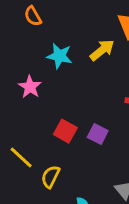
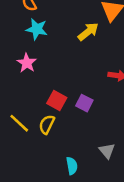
cyan star: (59, 56) -> (37, 29), moved
yellow semicircle: (51, 177) -> (47, 124), moved

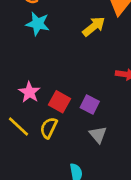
pink star: (27, 63) -> (29, 92), moved
gray triangle: (107, 151) -> (98, 135), moved

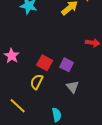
pink star: (29, 92) -> (12, 56), moved
yellow line: (18, 126) -> (18, 106), moved

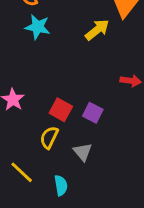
gray triangle: (73, 87) -> (83, 152), moved
cyan semicircle: (57, 115) -> (61, 185), moved

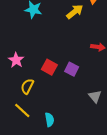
yellow semicircle: (49, 137) -> (27, 86), moved
gray triangle: (83, 152) -> (95, 96), moved

